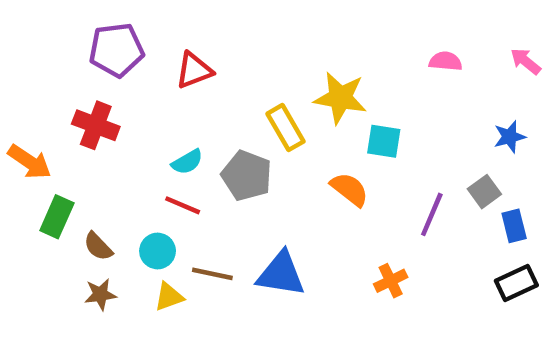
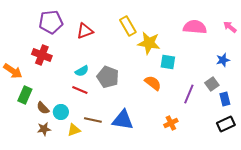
pink semicircle: (446, 61) -> (195, 27), size x1.6
yellow rectangle: (286, 128) -> (128, 26), moved
cyan circle: (158, 251) -> (61, 112), moved

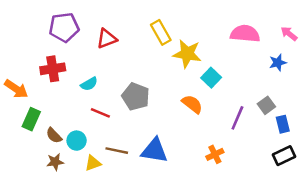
red cross: (42, 55) -> (53, 69), turned -30
blue star: (223, 60) -> (278, 63), moved
cyan square: (168, 62) -> (211, 78), turned 35
cyan semicircle: (82, 71) -> (89, 84), moved

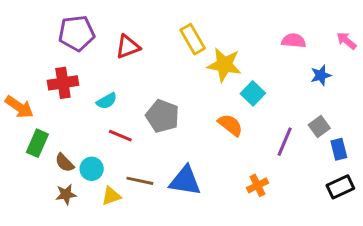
pink semicircle: (245, 34) -> (294, 41), size x0.7
blue star: (278, 63) -> (321, 75), moved

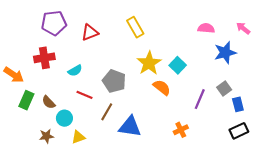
yellow star: (224, 65) -> (149, 63), moved, turned 30
blue star: (321, 75) -> (225, 53), size x1.5
brown semicircle: (64, 163) -> (49, 102), moved
brown line: (140, 181) -> (107, 112), moved, turned -72

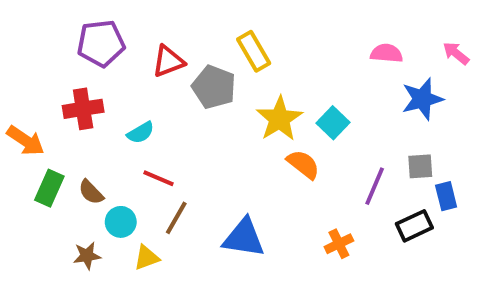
gray pentagon: (114, 81) -> (214, 87), moved
gray square: (224, 89) -> (420, 166), turned 32
brown line: (107, 112) -> (176, 218), moved
black rectangle: (239, 131) -> (414, 226), moved

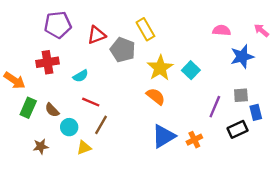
orange semicircle: (303, 164) -> (156, 96), moved
blue triangle: (244, 238) -> (164, 136), moved, turned -40
brown star: (87, 256) -> (41, 146), moved

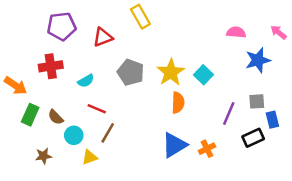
yellow rectangle: (145, 29) -> (140, 17), moved
gray pentagon: (123, 50) -> (131, 72), moved
orange semicircle: (156, 96) -> (178, 103), moved, turned 54

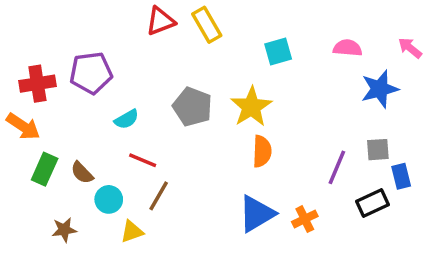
purple pentagon: (62, 26) -> (91, 73), moved
red triangle: (103, 37) -> (160, 21), moved
red cross: (51, 66) -> (37, 84), moved
cyan square: (203, 75) -> (278, 52), moved, turned 30

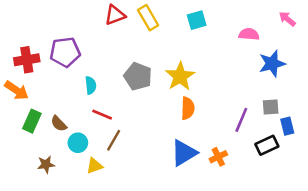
pink arrow: (410, 48) -> (287, 19), moved
cyan square: (278, 52) -> (197, 20), moved
cyan semicircle: (127, 119) -> (91, 85), turned -66

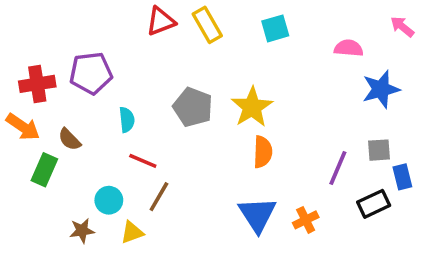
brown semicircle: (59, 124) -> (69, 139), moved
blue triangle: (184, 153) -> (257, 215), turned -32
brown star: (46, 164) -> (82, 231), moved

